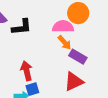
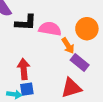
orange circle: (78, 13) -> (87, 29), moved
pink semicircle: (63, 27) -> (50, 29), moved

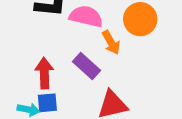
purple rectangle: (80, 63) -> (87, 66), moved

